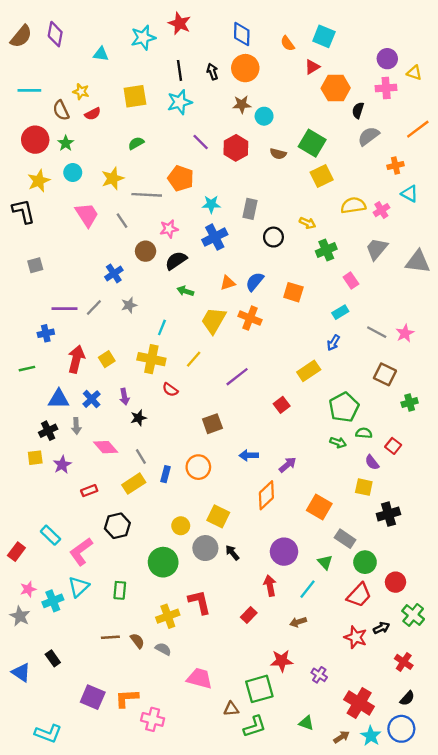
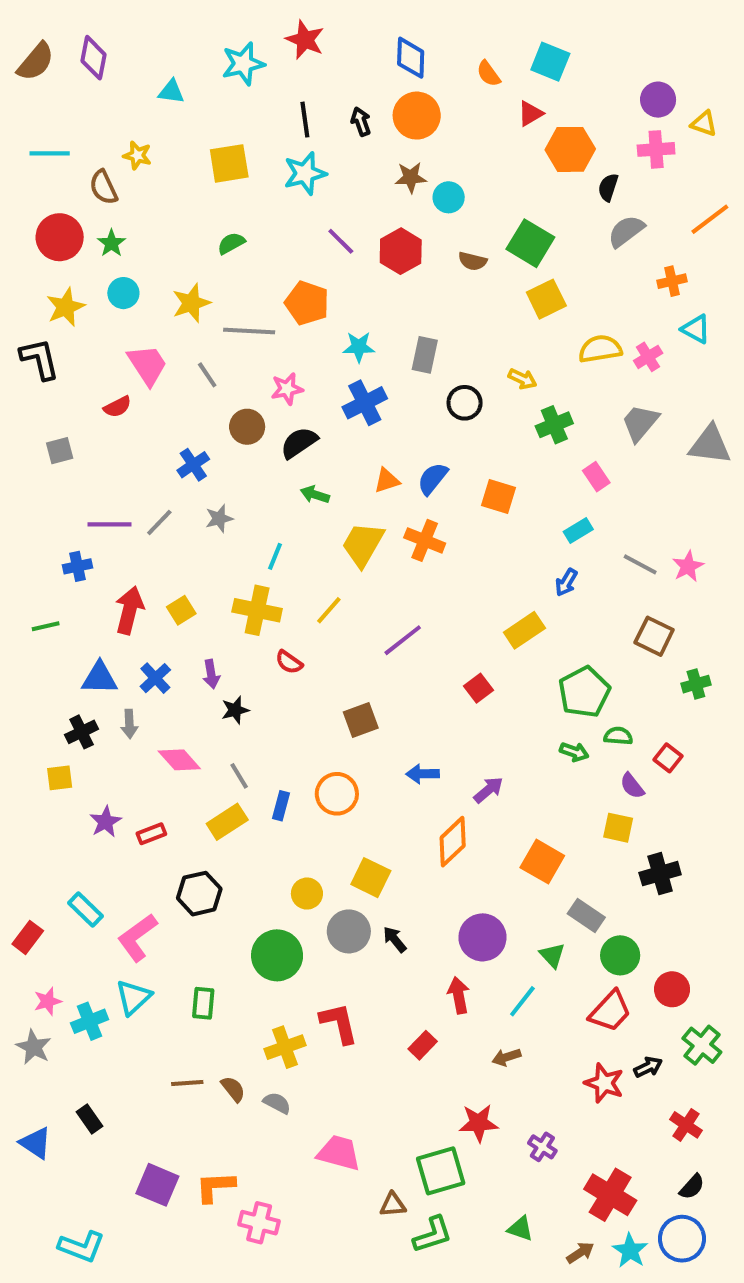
red semicircle: (93, 114) -> (117, 407), moved
purple star: (62, 465) -> (105, 822), moved

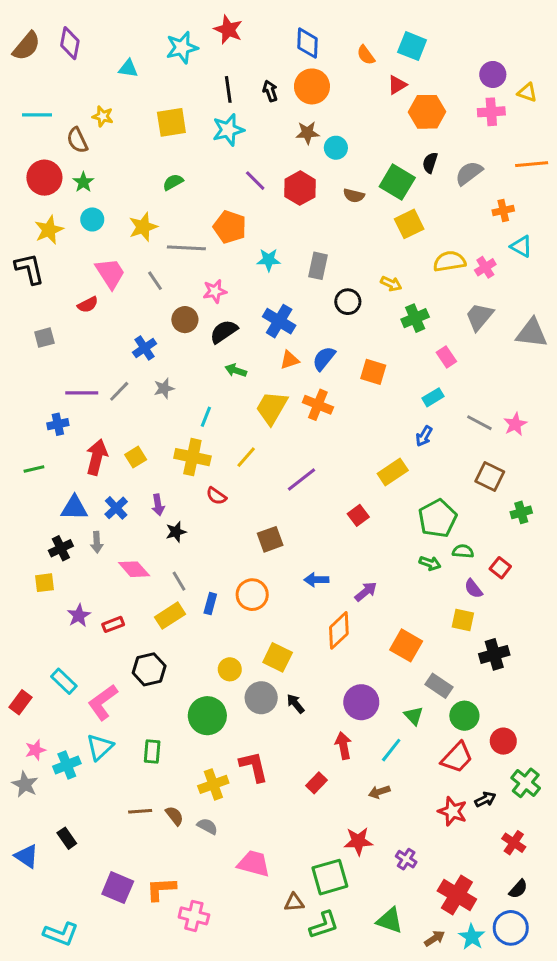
black semicircle: (608, 187) -> (430, 163), moved
orange line: (710, 219) -> (532, 164), turned 32
blue cross: (365, 403) -> (279, 321), moved, turned -32
green triangle: (520, 1229) -> (390, 920), size x1.4

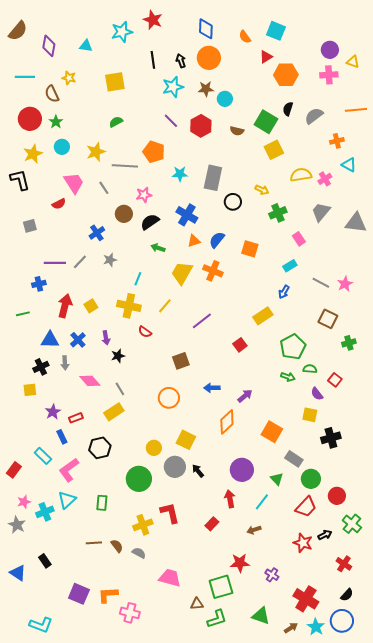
purple diamond: (70, 43) -> (49, 46), moved
cyan star: (228, 130) -> (173, 87), moved
gray rectangle: (318, 266) -> (213, 178), size x1.4
blue rectangle: (210, 604) -> (62, 437), moved, turned -40

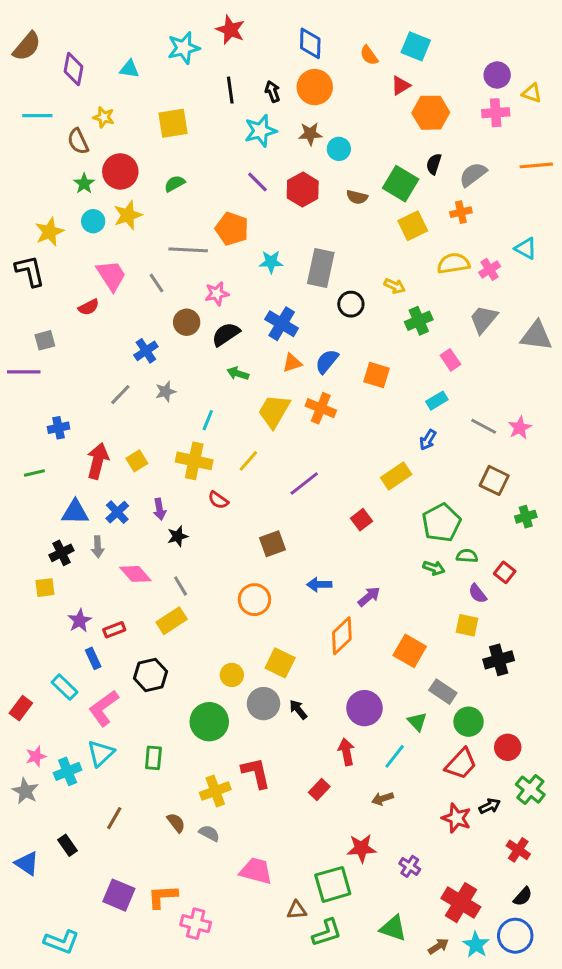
red circle: (30, 119) -> (120, 171), moved
orange cross: (337, 141) -> (461, 212), moved
yellow star: (96, 152) -> (128, 215), moved
purple line: (55, 263) -> (24, 372), moved
brown line: (94, 543) -> (114, 818), moved, turned -56

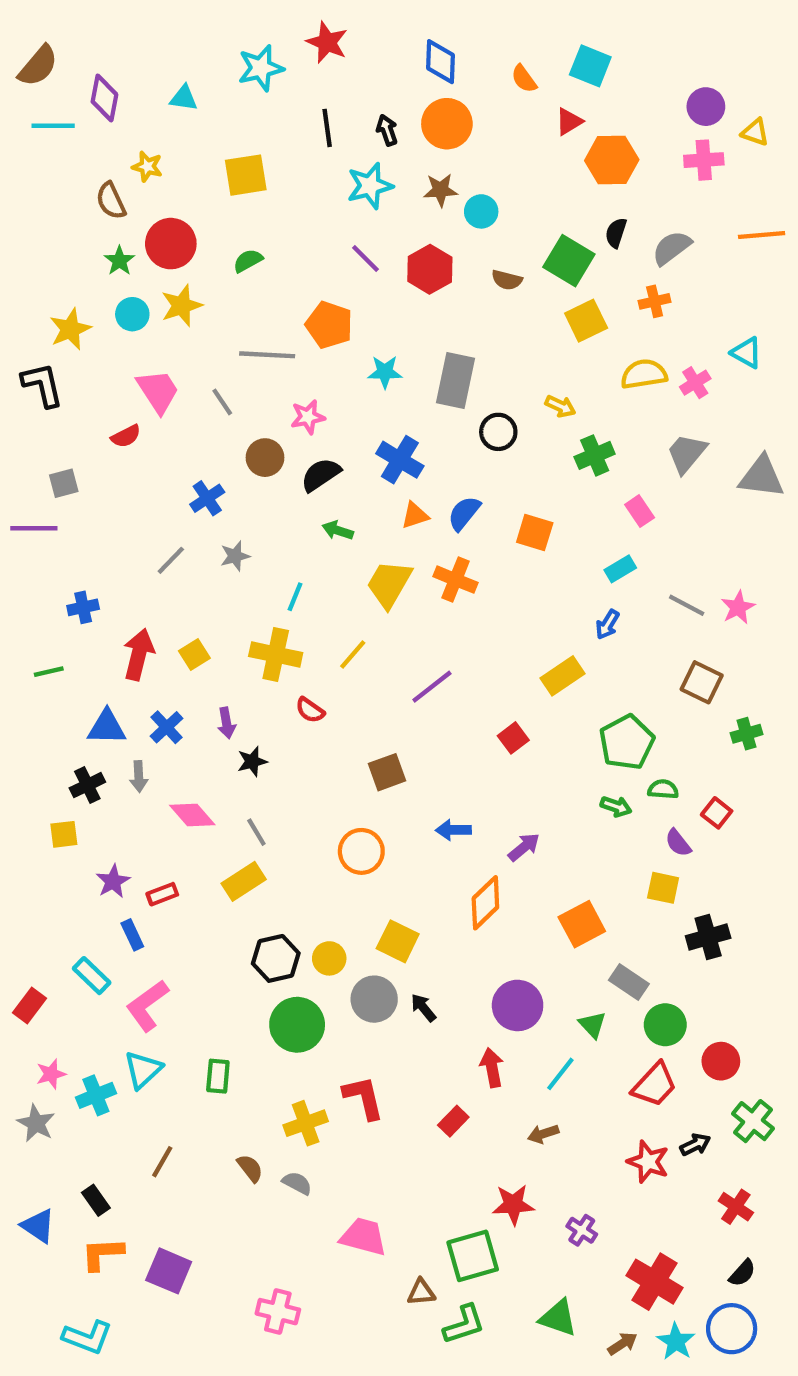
cyan line: (37, 116) -> (53, 126), moved
orange square: (410, 651) -> (582, 924), turned 32
black hexagon: (150, 675) -> (276, 958), moved
orange L-shape: (163, 897) -> (102, 1254), moved

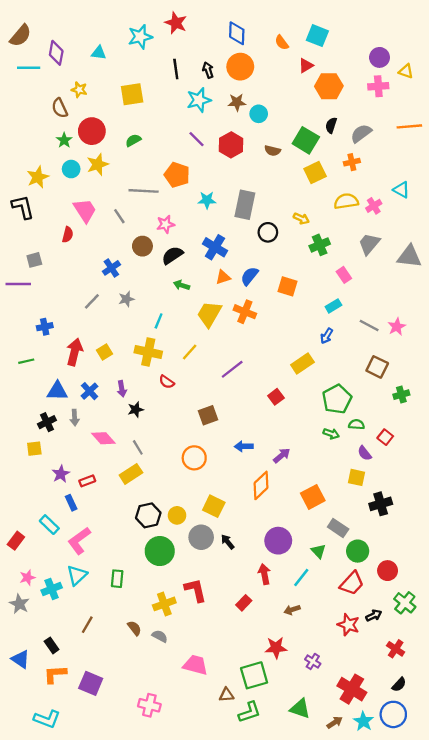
red semicircle: (126, 436) -> (68, 235), turned -49

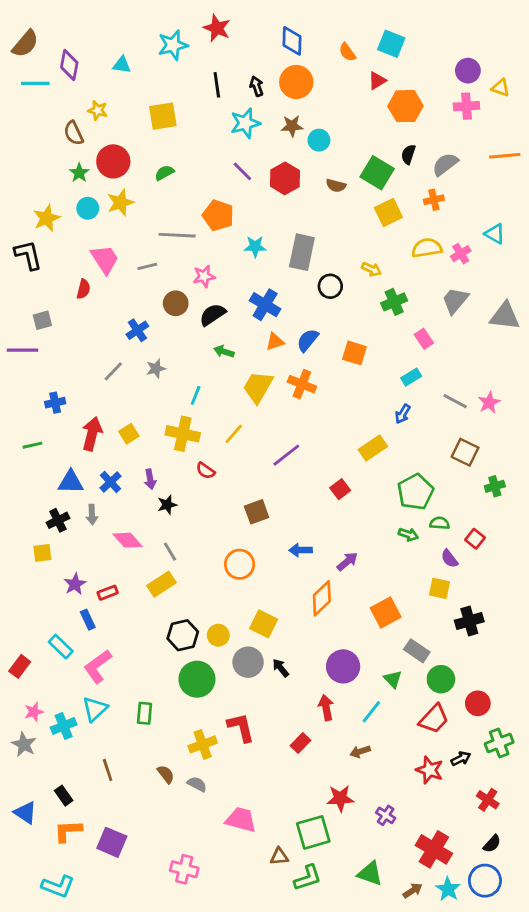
gray line: (119, 216) -> (147, 266), turned -70
green cross: (405, 603) -> (499, 743), turned 30
brown line: (87, 625) -> (108, 770), turned -48

